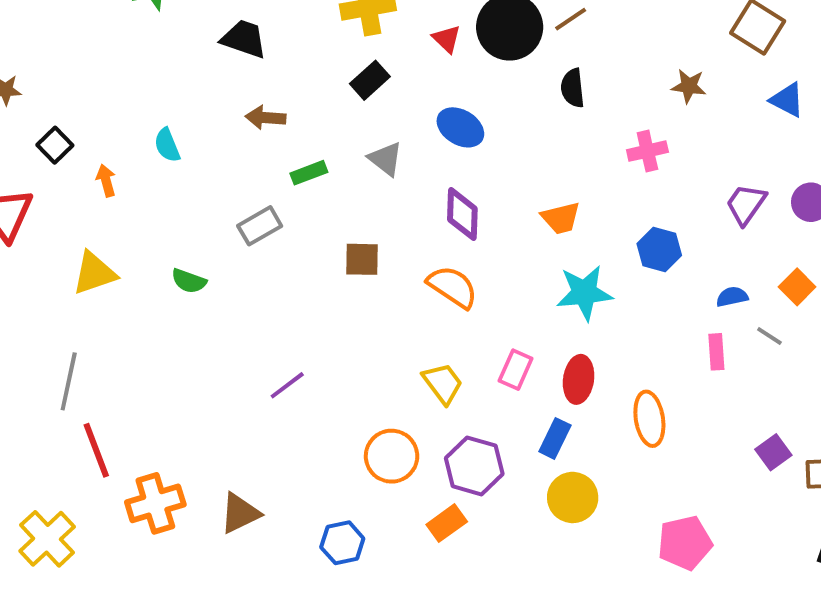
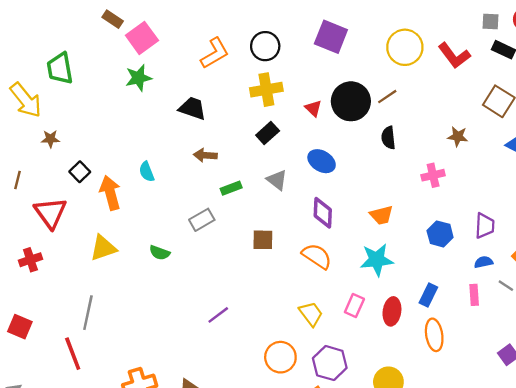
orange arrow: (106, 181) -> (110, 193), size x1.8
purple trapezoid: (746, 204) -> (485, 226), moved, turned 148
cyan star: (584, 293) -> (377, 260), moved
blue rectangle: (555, 438) -> (428, 295), moved
red line: (96, 450) -> (73, 354), moved

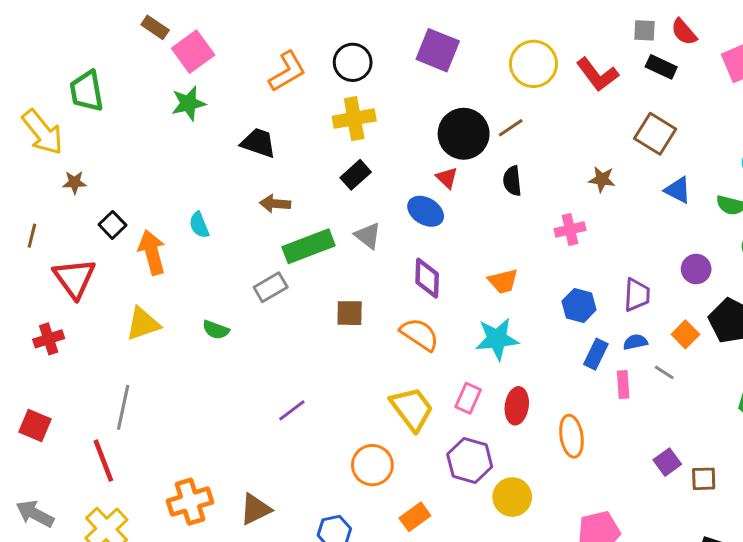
red triangle: (313, 108) -> (447, 178), moved
green rectangle: (231, 188) -> (309, 246), size x1.8
blue rectangle: (428, 295) -> (596, 354), moved
yellow trapezoid: (311, 314) -> (412, 409), size x1.4
purple hexagon: (330, 363) -> (470, 461), moved

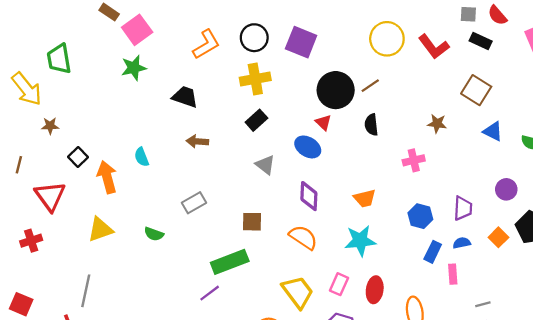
purple square: (438, 50) -> (301, 42), moved
green rectangle: (309, 246) -> (230, 262), moved
gray line: (664, 372) -> (483, 304), moved, turned -48

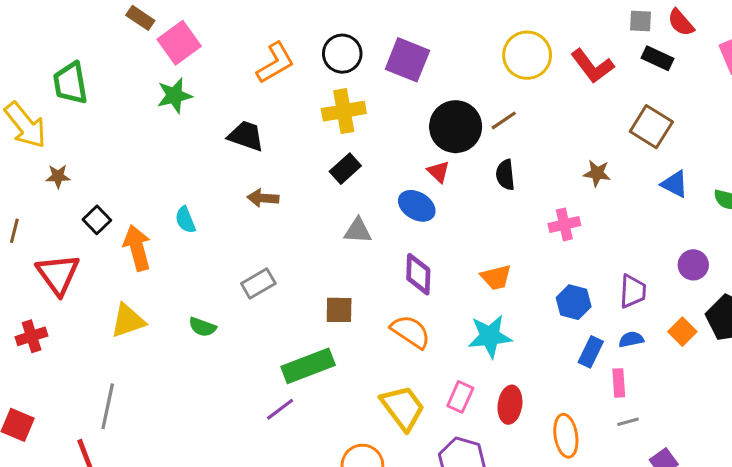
gray triangle: (265, 165) -> (358, 231), turned -35
gray line: (483, 304) -> (628, 422), moved

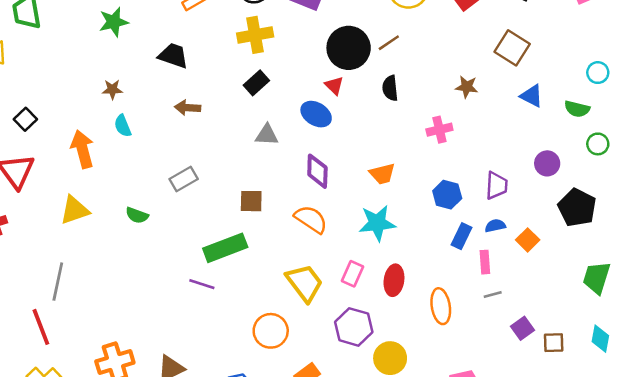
brown star: (58, 176) -> (112, 89), moved
black square: (97, 220) -> (25, 119), moved
orange square: (682, 332) -> (528, 240), moved
purple line: (280, 409) -> (202, 284), turned 55

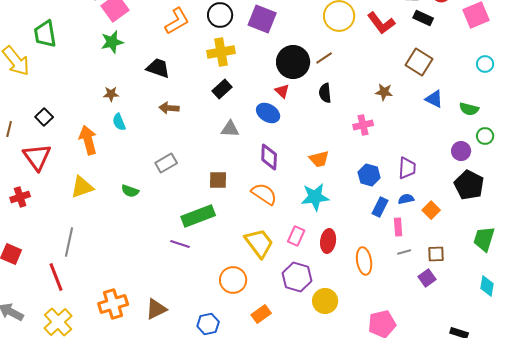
cyan circle: (598, 73) -> (485, 64), moved
purple circle: (547, 163) -> (461, 151), moved
brown square: (554, 343) -> (436, 254), moved

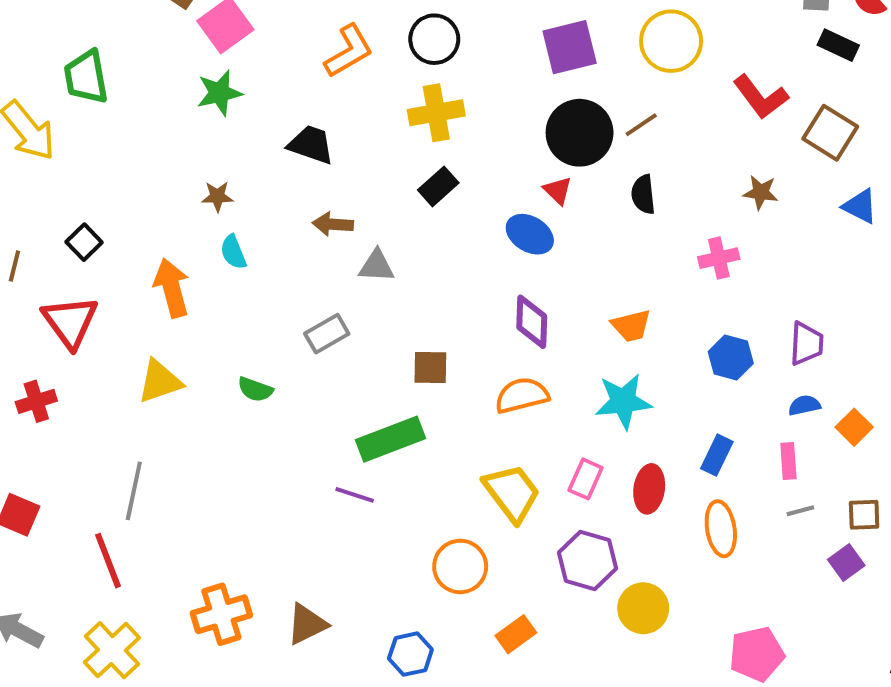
purple square: (262, 19) -> (570, 47), moved, turned -36
red L-shape: (381, 23) -> (761, 97), moved
gray triangle: (230, 129) -> (377, 266), moved
orange semicircle: (264, 194) -> (522, 395), turned -48
blue rectangle: (380, 207) -> (717, 455), moved

